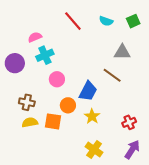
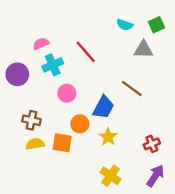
red line: (73, 21) -> (86, 52), moved
gray triangle: (122, 52) -> (144, 50), moved

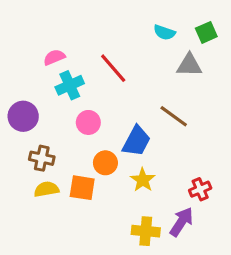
purple circle: (17, 74) -> (23, 116), moved
yellow cross: (111, 176) -> (146, 231), turned -30
purple arrow: (155, 176) -> (181, 222), moved

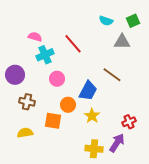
pink semicircle: (54, 57) -> (35, 37), turned 40
yellow semicircle: (46, 189) -> (25, 133), moved

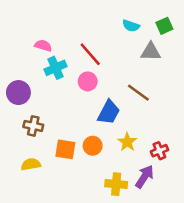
pink circle: (57, 79) -> (88, 81), moved
orange circle: (68, 105) -> (93, 146), moved
yellow star: (92, 116) -> (127, 142), moved

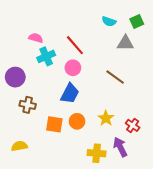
blue trapezoid: (109, 112) -> (70, 94), moved
red cross: (159, 151) -> (133, 125), turned -32
yellow semicircle: (31, 164) -> (19, 146), moved
purple arrow: (145, 177) -> (120, 147), turned -60

